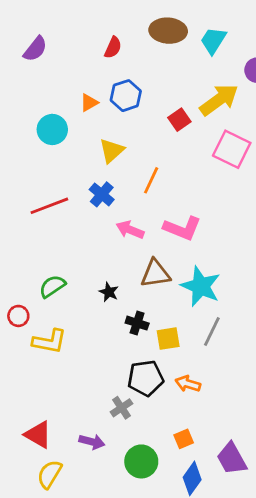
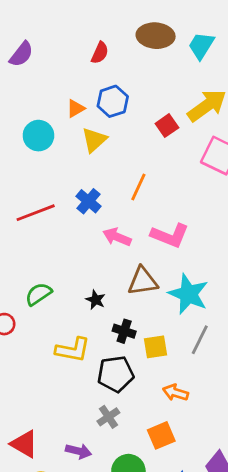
yellow triangle: (112, 151) -> (94, 140), moved
yellow L-shape: (49, 341) -> (73, 350), moved
black pentagon: (146, 378) -> (116, 374), moved
orange square: (184, 439) -> (161, 435), moved, size x1.4

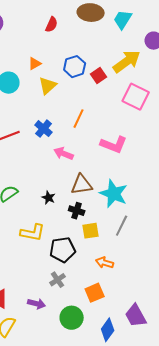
blue hexagon: (113, 101) -> (75, 67), moved
pink L-shape: (170, 236) -> (114, 145), moved
black cross: (124, 331) -> (77, 211), moved

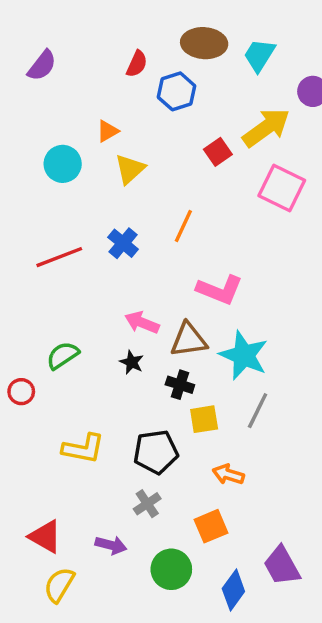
blue hexagon: (75, 67) -> (176, 91), moved
pink L-shape: (114, 145) -> (220, 290), moved
pink arrow: (64, 154) -> (142, 323), moved
yellow L-shape: (33, 233) -> (83, 449), moved

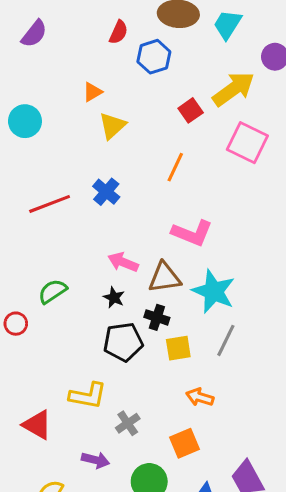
cyan circle: (63, 164) -> (25, 121), moved
orange line: (183, 226) -> (175, 167), moved
yellow L-shape: (83, 449) -> (88, 396), moved
black pentagon: (156, 452) -> (123, 342), moved
red triangle: (45, 537) -> (37, 425), moved

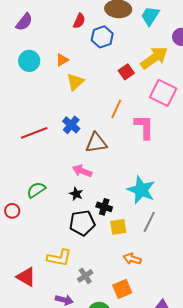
cyan circle: (25, 121) -> (29, 61), moved
pink L-shape: (192, 233) -> (144, 127), moved, turned -112
brown triangle: (165, 278) -> (96, 143), moved

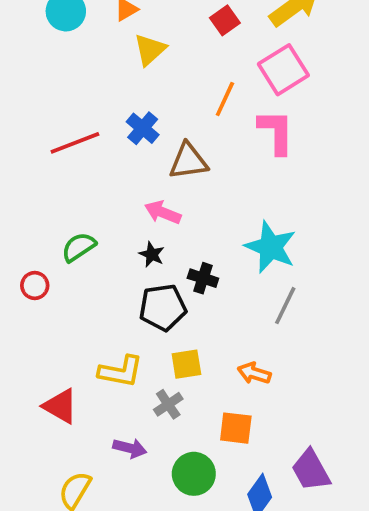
red square: (126, 72) -> (225, 20), moved
pink square: (163, 93) -> (283, 70), moved, turned 32
yellow square: (118, 227) -> (186, 364), moved
orange square: (122, 289) -> (236, 428), turned 30

